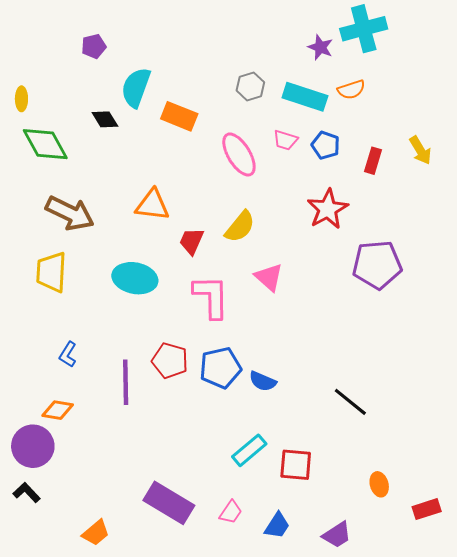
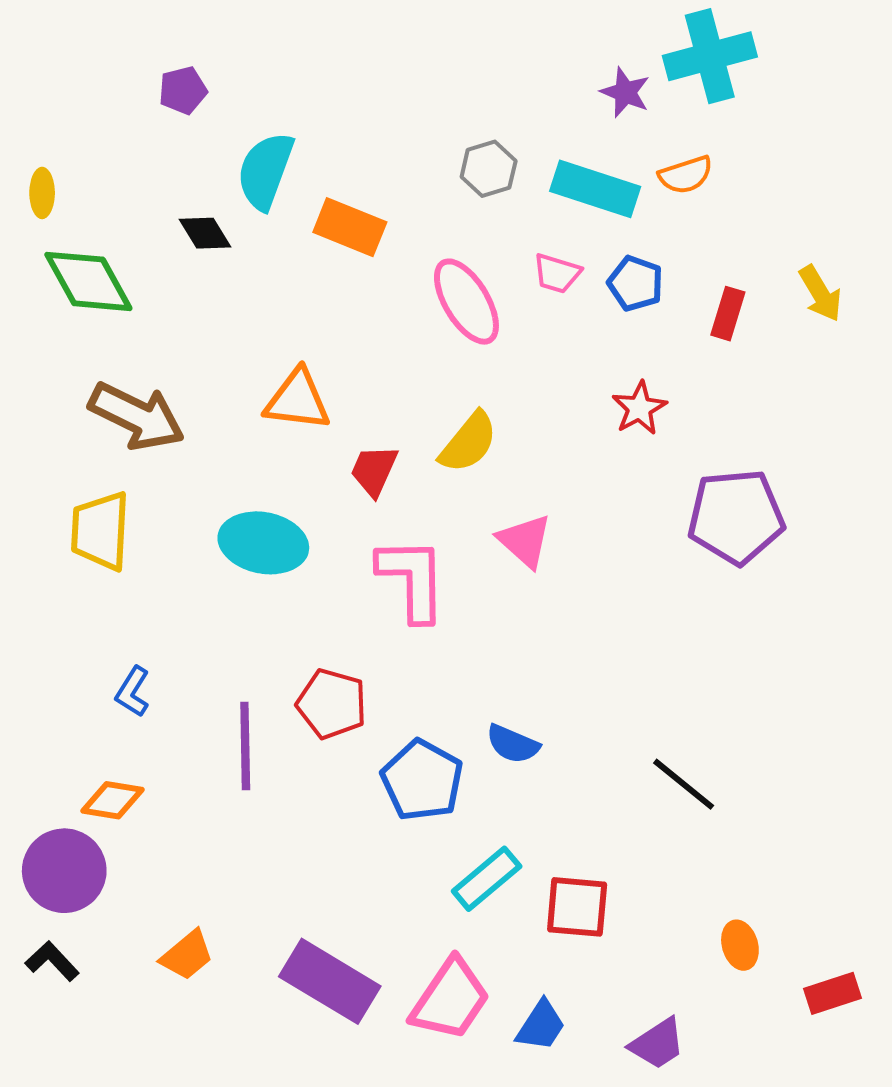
red star: (328, 209) -> (639, 408), size x0.7
blue pentagon: (220, 368) -> (422, 780), moved, turned -30
pink trapezoid: (231, 512) -> (450, 999), size x1.8
orange trapezoid: (96, 533) -> (187, 955), moved

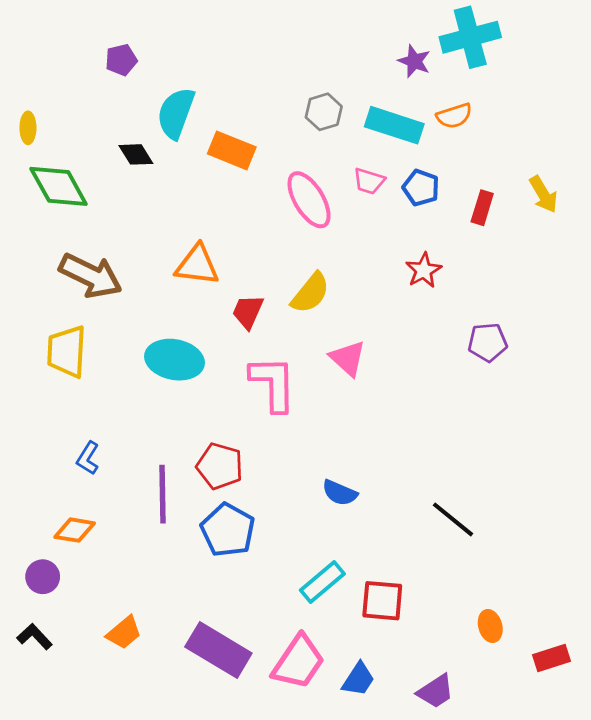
purple pentagon: (736, 517) -> (488, 342), size x0.6
blue pentagon: (422, 780) -> (228, 530), moved
purple circle: (64, 871) -> (43, 577), size x0.6

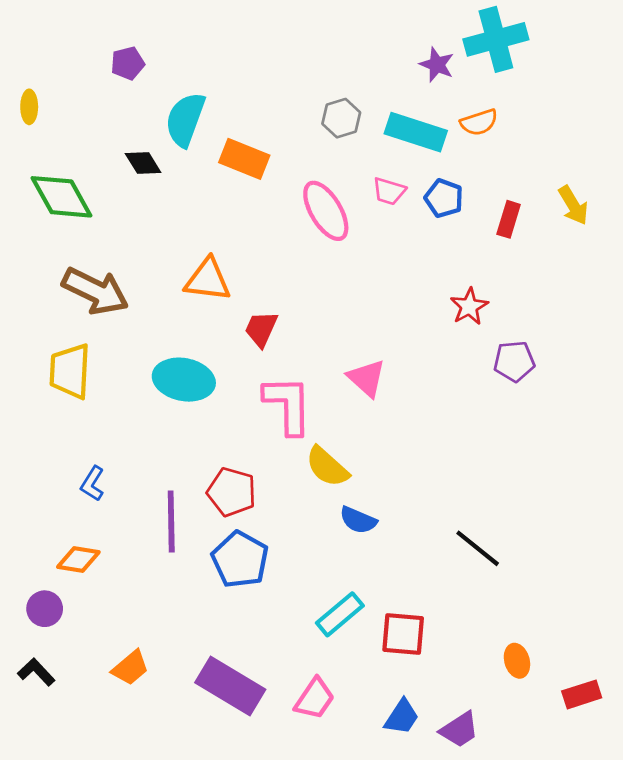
yellow ellipse: (28, 128) -> (29, 107), moved
red star: (424, 270) -> (469, 306), moved
yellow semicircle: (310, 293) -> (327, 467), moved, turned 93
pink trapezoid: (298, 662) -> (315, 699), size x0.7
blue trapezoid: (358, 679) -> (402, 717), moved

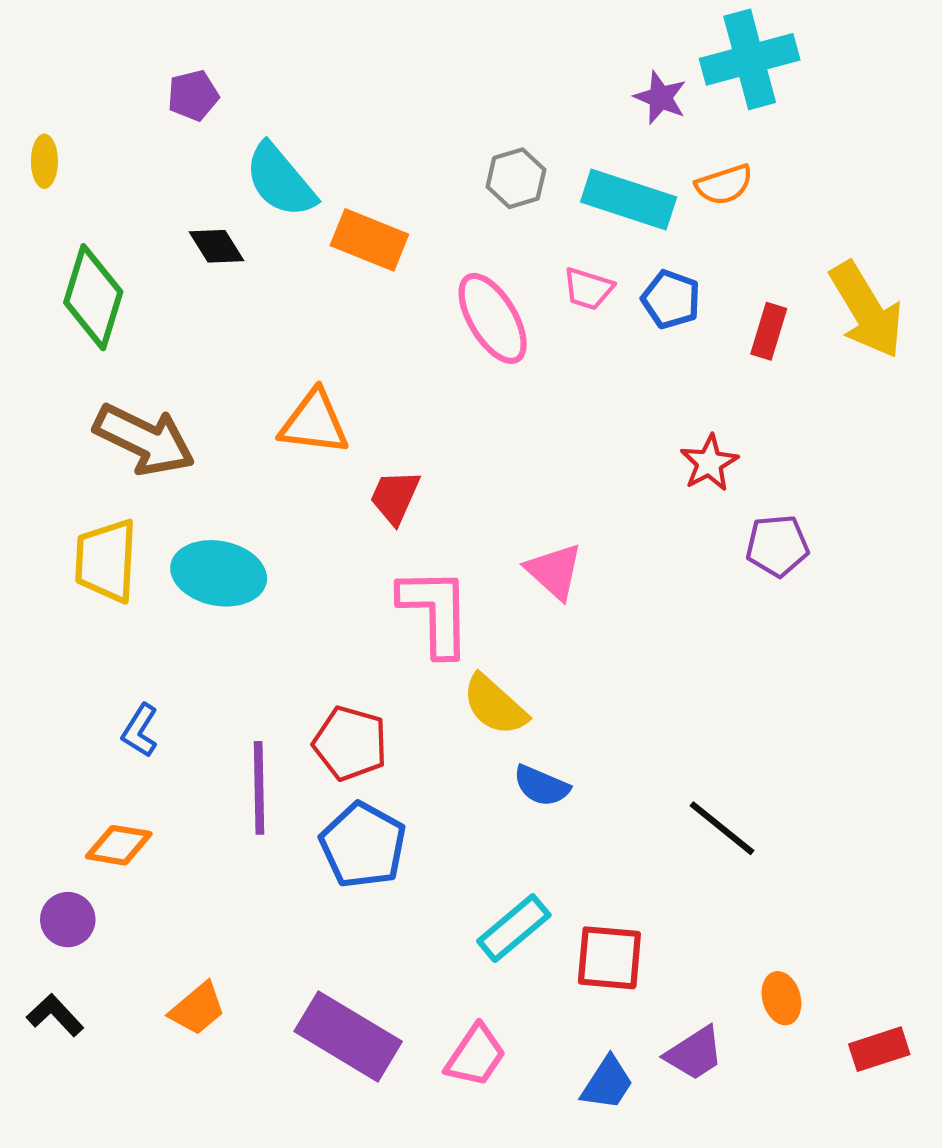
cyan semicircle: (185, 119) -> (280, 180), turned -60
green diamond: (62, 197) -> (93, 297), turned 46
yellow arrow: (573, 205) -> (866, 310), size x1.6
cyan ellipse: (184, 380) -> (219, 573), moved
purple trapezoid: (459, 730) -> (694, 1053), moved

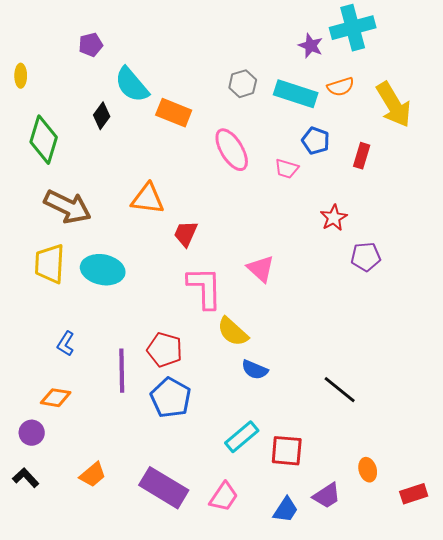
black diamond: (216, 246) -> (102, 116), turned 68
pink trapezoid: (588, 289) -> (287, 169), moved
yellow arrow: (866, 310) -> (394, 105), moved

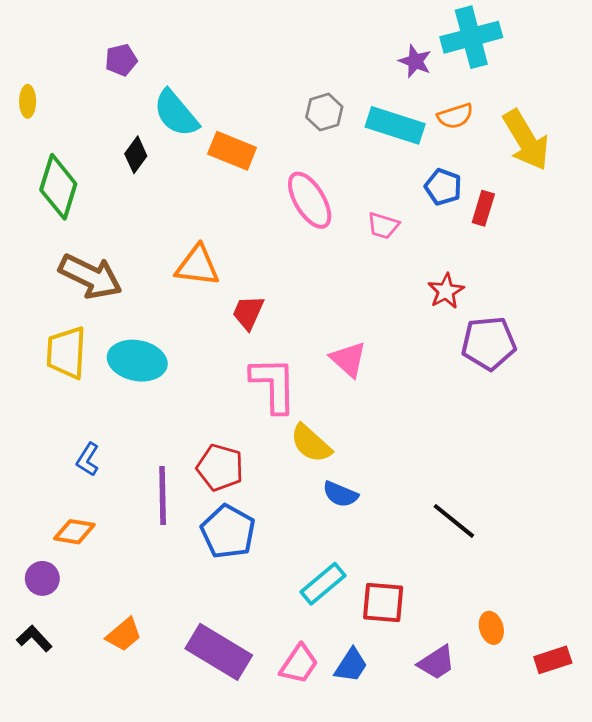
blue pentagon: (316, 141) -> (443, 187), moved
purple pentagon: (366, 257) -> (489, 343), size x1.4
blue trapezoid: (286, 510) -> (351, 665), moved

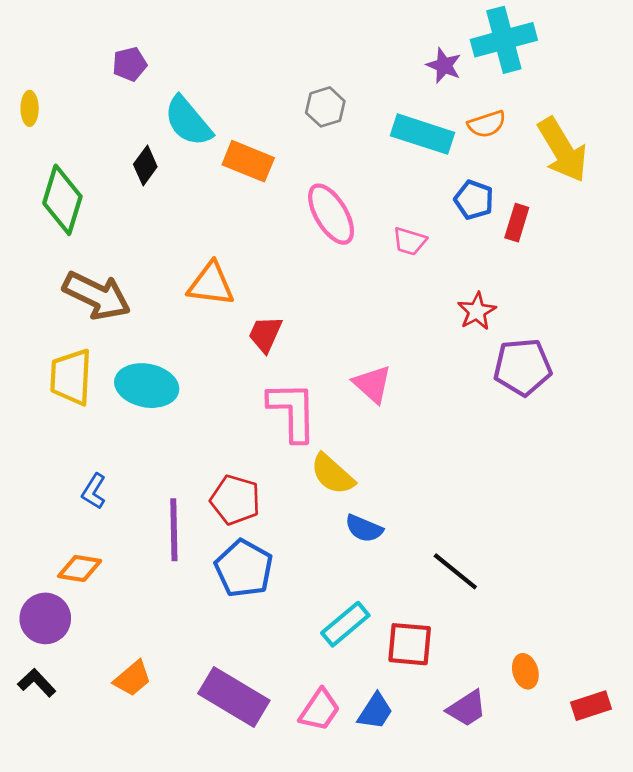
gray hexagon: (324, 112) -> (325, 107), moved
black line: (454, 521) -> (455, 571), moved
purple circle: (42, 578) -> (45, 618), size x1.4

